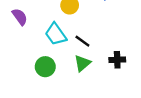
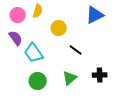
cyan trapezoid: (56, 34) -> (34, 53), moved
black line: (82, 41) -> (76, 50), moved

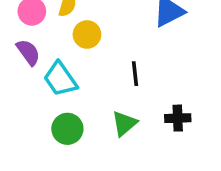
yellow circle: (59, 28) -> (87, 34), moved
black line: (76, 50) -> (135, 74), turned 48

